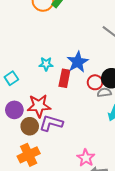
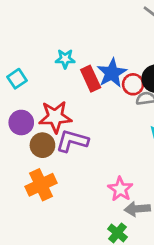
blue star: (78, 62) -> (112, 73), moved
red rectangle: (64, 78) -> (91, 79), turned -36

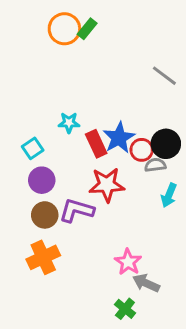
cyan square: (17, 79) -> (33, 148), moved
red star: (55, 117) -> (107, 185), moved
purple circle: (21, 123) -> (42, 180), moved
gray arrow: (137, 209) -> (146, 283), turned 30

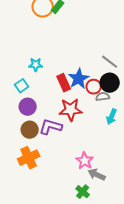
gray line: (164, 76) -> (110, 62), moved
cyan star: (69, 123) -> (36, 65), moved

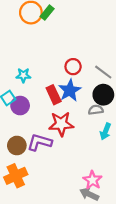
red circle: (94, 87) -> (73, 67), moved
purple circle: (28, 107) -> (20, 106), moved
pink star: (85, 161) -> (93, 180), moved

